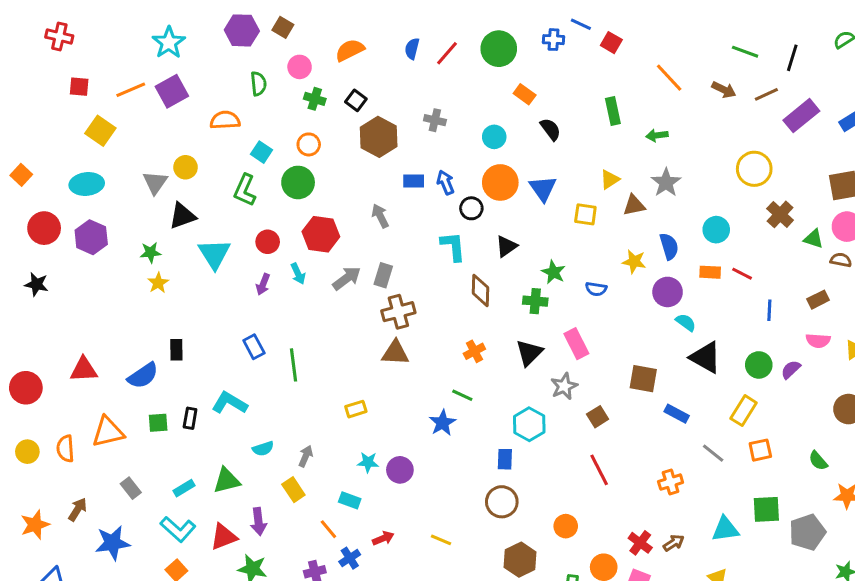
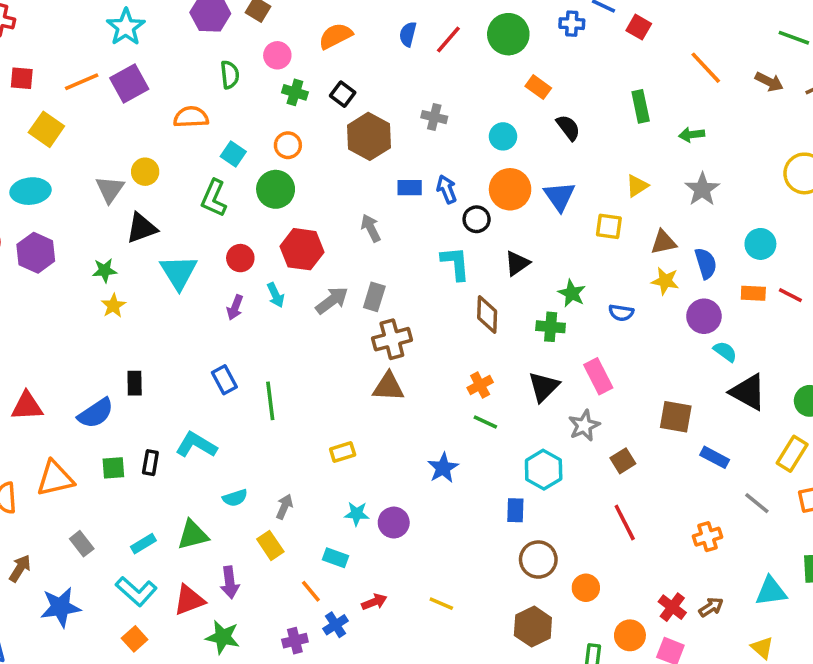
brown triangle: (634, 205) -> (663, 242), moved
green line: (462, 395) -> (485, 422), moved
brown circle: (502, 502) -> (538, 560), moved

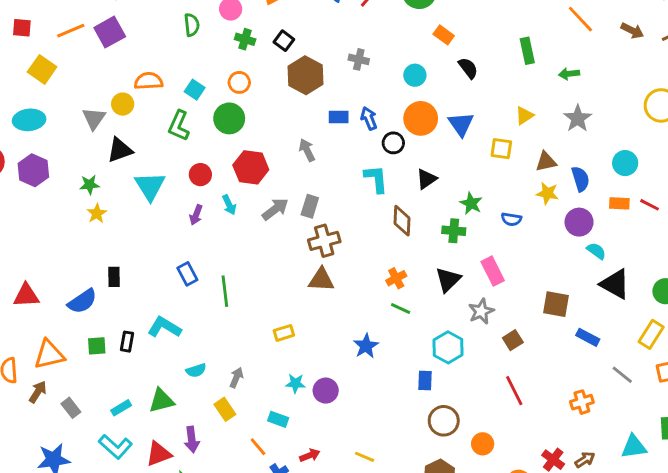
orange semicircle: (191, 117) -> (149, 81), moved
brown arrow: (20, 568) -> (38, 392), moved

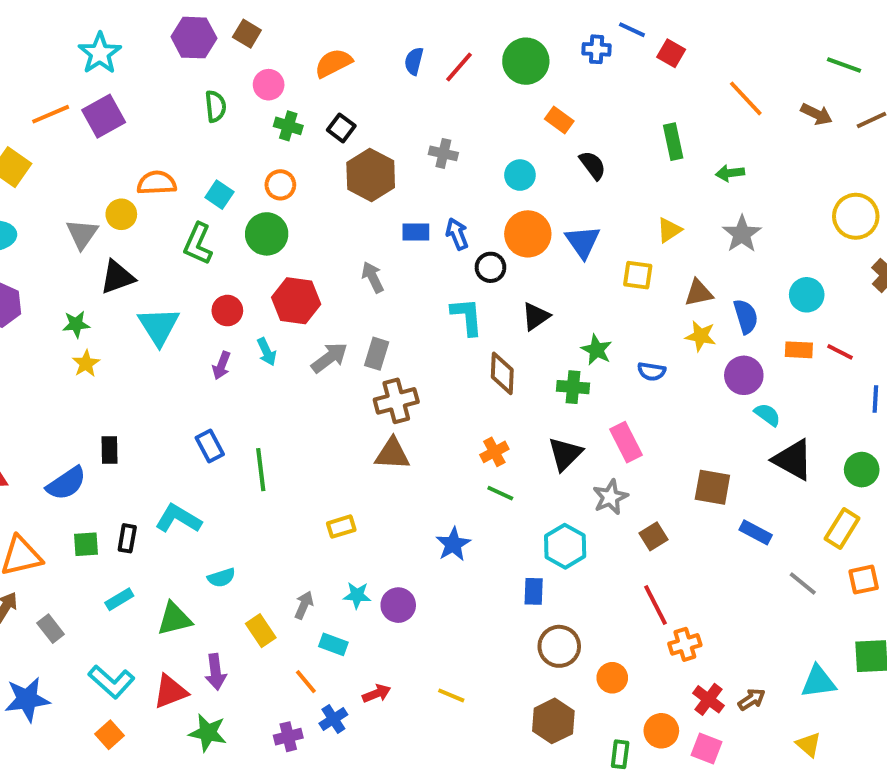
gray arrow: (236, 378) -> (304, 605), moved
orange cross: (582, 402) -> (685, 644), moved
cyan rectangle: (121, 408) -> (119, 599), moved

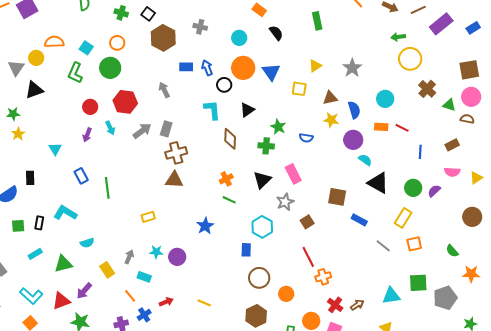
green arrow: (730, 173) -> (398, 37), moved
cyan triangle: (159, 326) -> (55, 149), moved, size x0.6
purple arrow: (216, 672) -> (84, 291), turned 48

